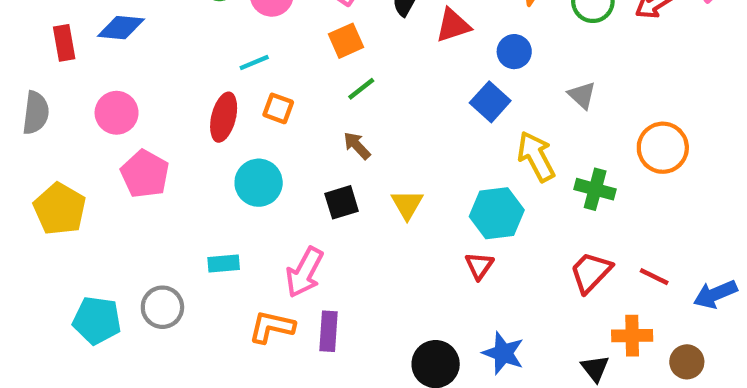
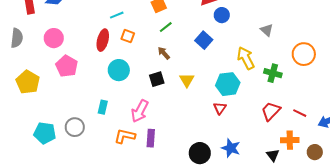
blue circle: (514, 52) -> (222, 15), moved
blue square: (490, 102) -> (204, 40), moved
cyan rectangle: (224, 264) -> (103, 107), turned -72

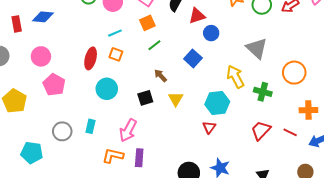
cyan line: (117, 15) -> (115, 33), moved
gray triangle: (267, 30) -> (257, 48), size x1.6
brown arrow: (164, 53) -> (160, 76), moved
gray circle: (75, 127) -> (62, 131), moved
orange cross: (290, 140) -> (308, 110), moved

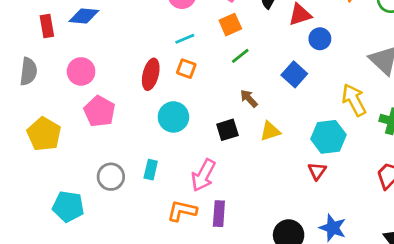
yellow triangle: (176, 99) -> (270, 131), turned 42

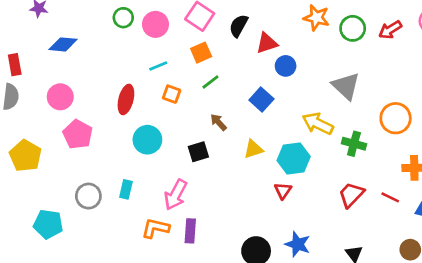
red rectangle: (47, 26) -> (15, 65), moved
orange square: (186, 69) -> (172, 94), moved
yellow arrow: (354, 100) -> (318, 124), turned -36
yellow triangle: (270, 131) -> (253, 149), moved

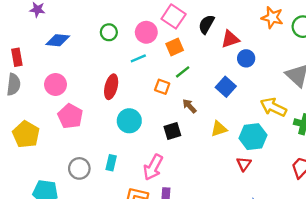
green circle: (123, 18) -> (109, 32), moved
pink circle: (155, 24) -> (146, 32), moved
orange square: (172, 94) -> (162, 87), moved

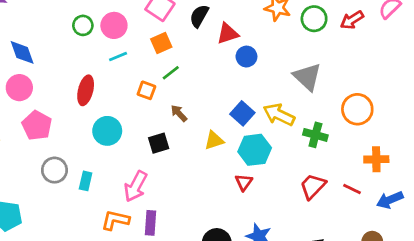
pink circle: (146, 32) -> (114, 25), moved
blue diamond: (58, 40) -> (22, 52), moved, turned 65
blue square: (226, 87) -> (242, 113), moved
gray circle: (79, 168) -> (54, 170), moved

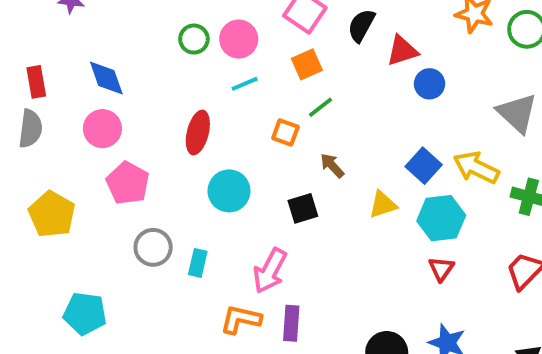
red triangle: (244, 182) -> (441, 269), moved

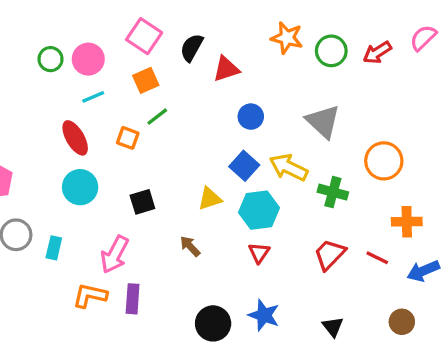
blue circle: (430, 84) -> (251, 117), moved
red ellipse: (198, 132) -> (75, 138), moved, turned -44
brown arrow: (332, 166) -> (190, 246), moved

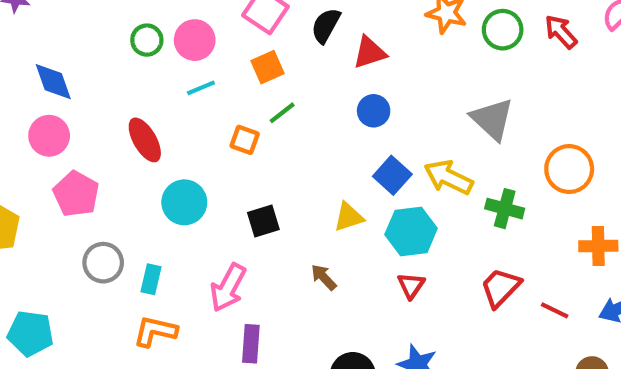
red arrow: (377, 53) -> (561, 32), turned 80
blue circle: (251, 117) -> (374, 111), moved
red ellipse: (75, 138) -> (145, 140), moved
red line: (377, 258) -> (555, 310), moved
orange L-shape: (90, 296) -> (155, 331), moved

